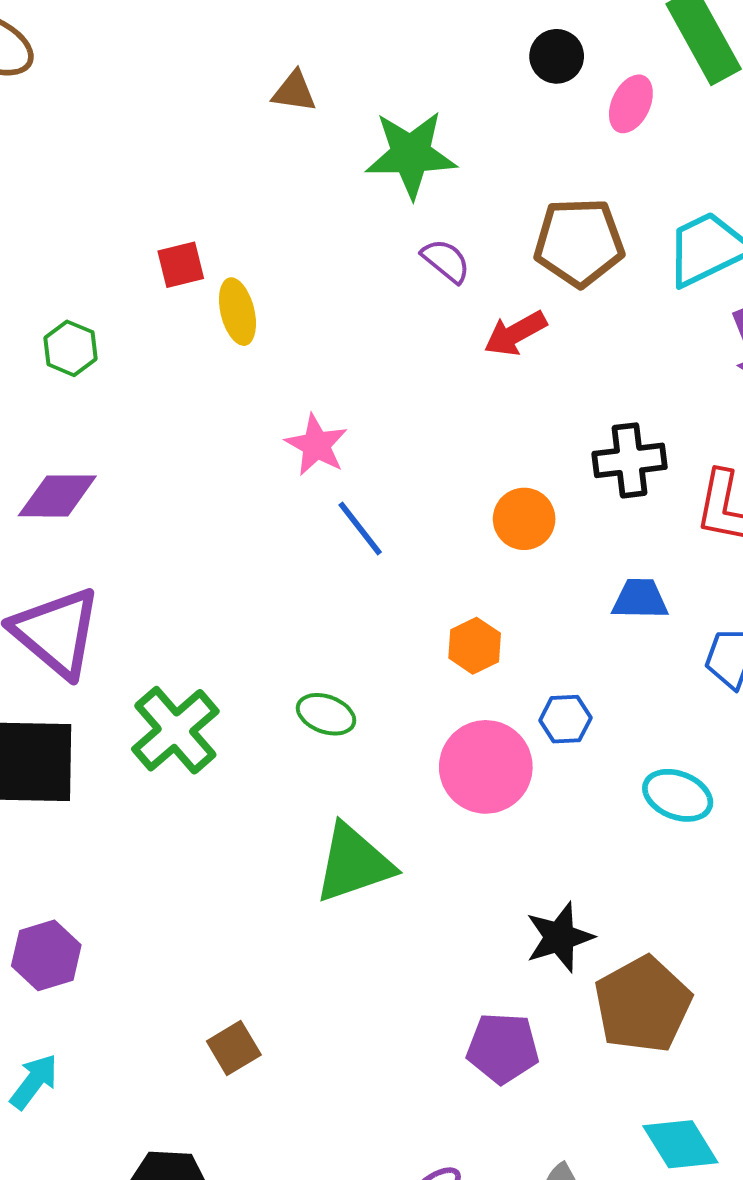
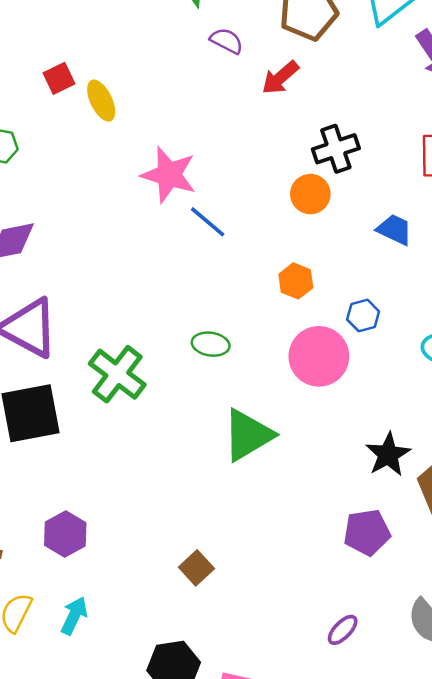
pink star: (316, 445) -> (169, 175), size x1.4
black cross: (630, 460) -> (336, 149), moved
blue trapezoid: (640, 599) -> (394, 230), turned 36

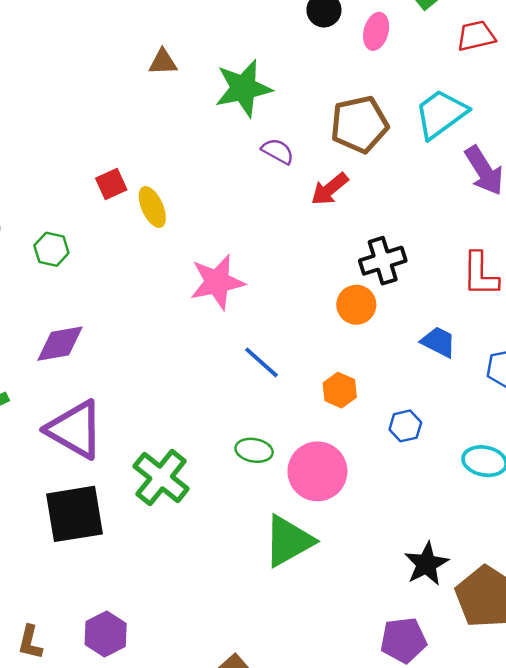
pink star: (169, 175) -> (217, 282), turned -30
blue line: (208, 222) -> (261, 362), moved
pink circle: (319, 356) -> (317, 471), moved

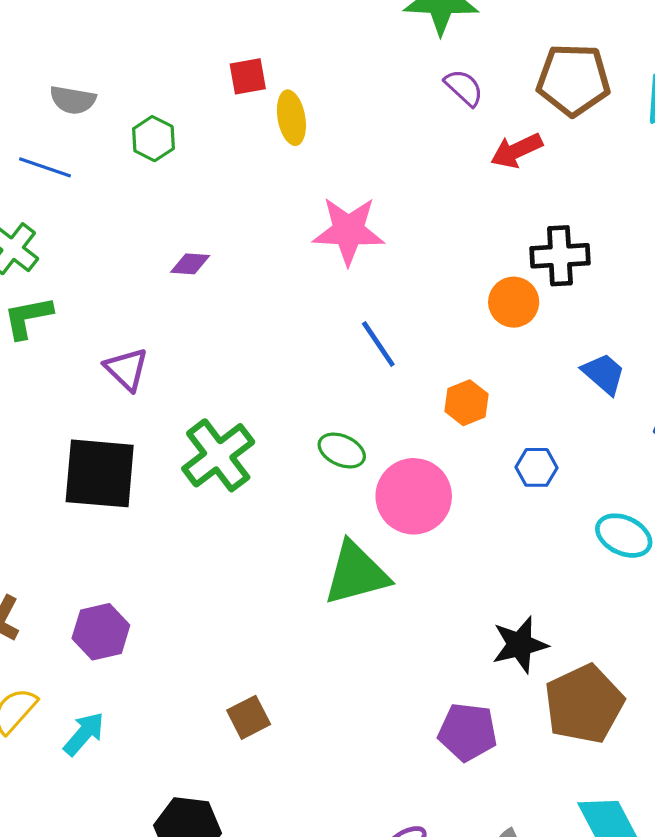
purple diamond: (60, 344) -> (190, 264), moved, size x0.6
purple triangle: (75, 430) -> (126, 369), size x0.6

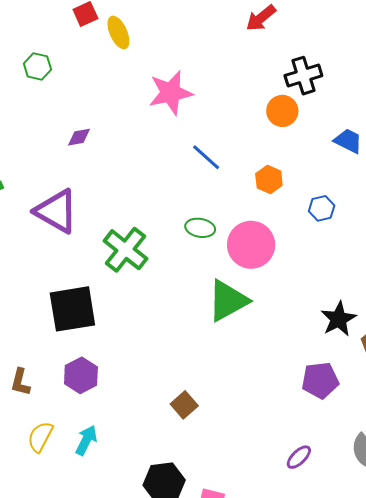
purple triangle: (126, 369) -> (56, 211), size x1.6
black square: (100, 473) -> (72, 309), moved

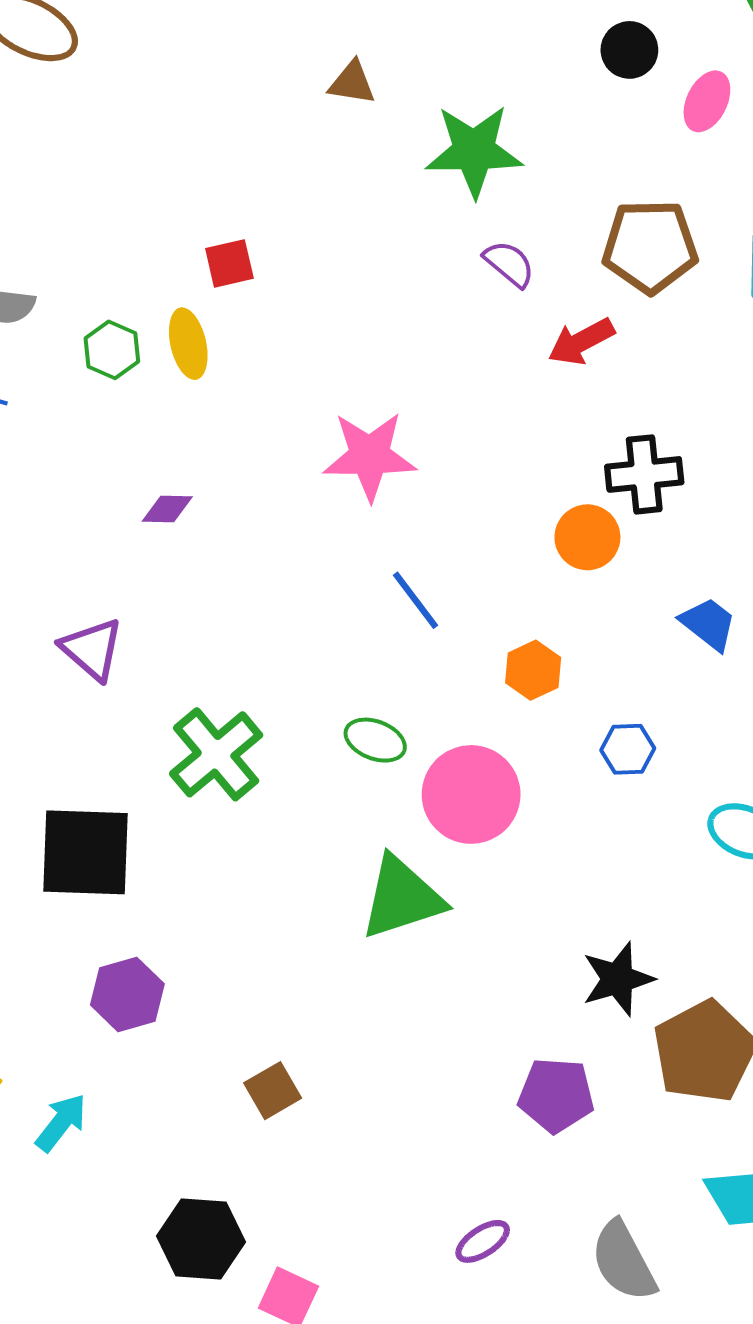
yellow ellipse: (118, 33) -> (188, 344), moved
purple triangle: (56, 211) -> (92, 649), size x0.7
purple hexagon: (81, 375) -> (127, 994), moved

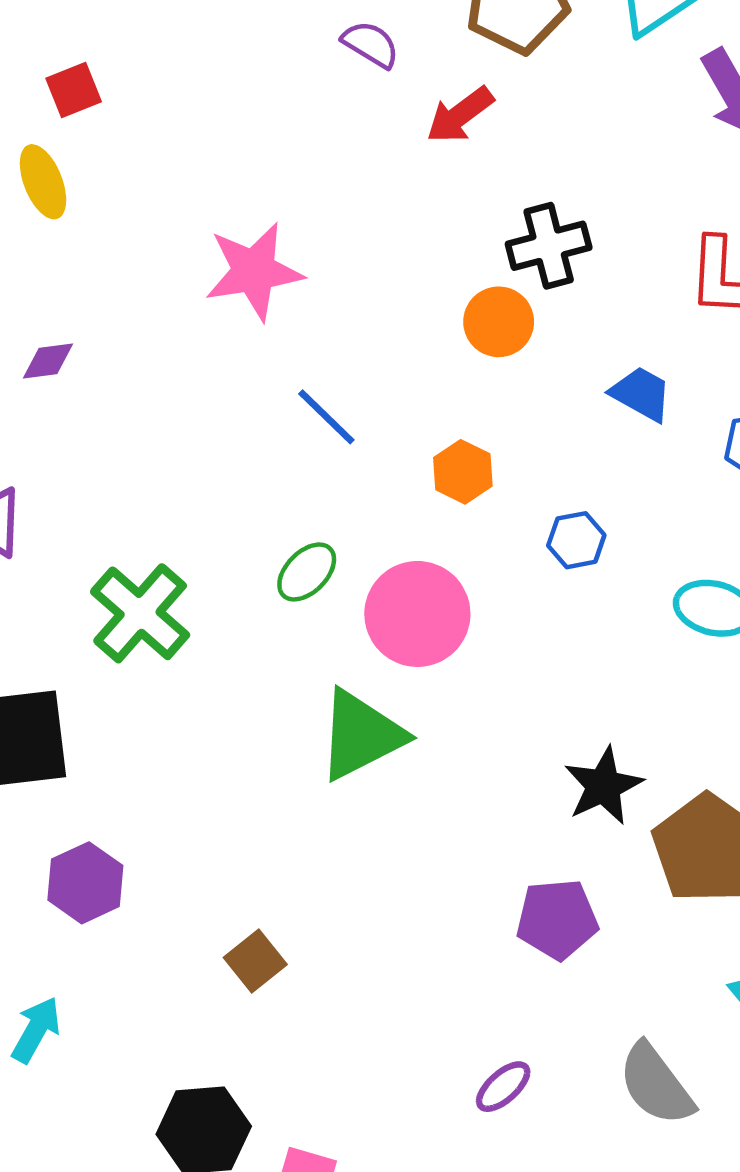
green ellipse: (375, 740) -> (307, 572), turned -58

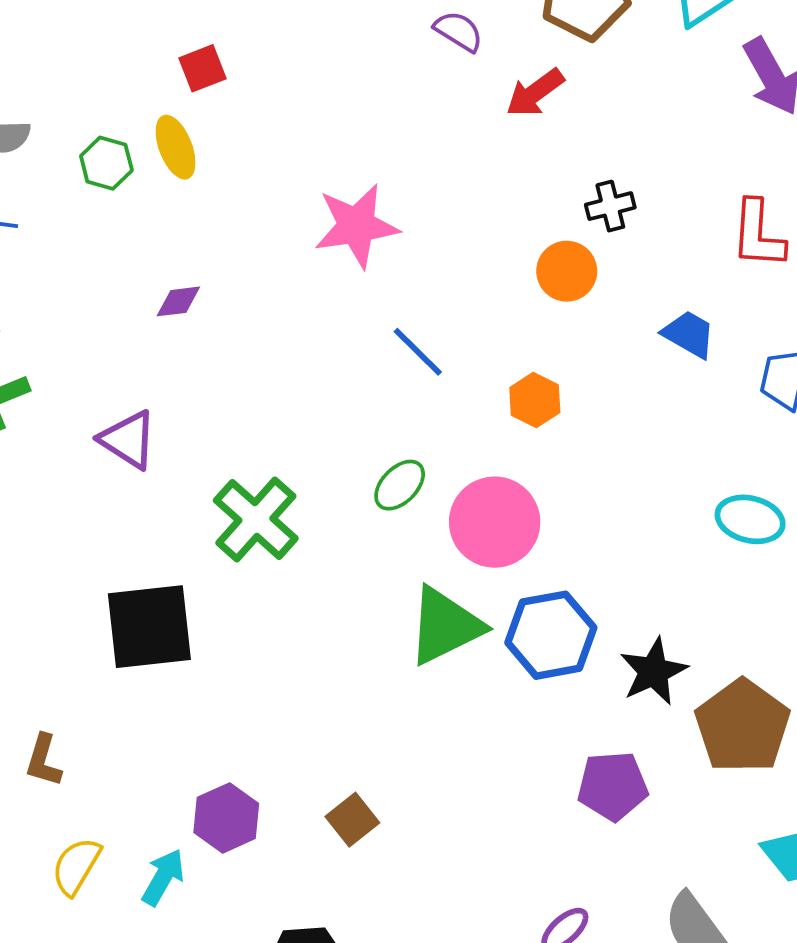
black cross: (549, 246) -> (610, 206), size x0.7
blue hexagon: (576, 540) -> (551, 635), moved, size x1.8
purple hexagon: (85, 883) -> (226, 818), moved

